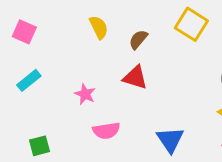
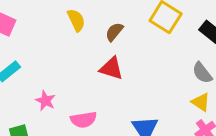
pink star: (85, 94) -> (45, 101), moved

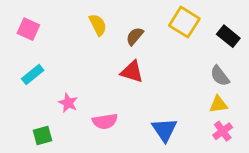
yellow triangle: (201, 102) -> (218, 104), turned -42

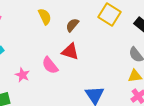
pink semicircle: (105, 121) -> (50, 65), moved, turned 60

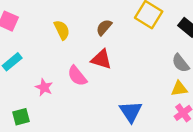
yellow semicircle: (45, 17) -> (62, 30), moved

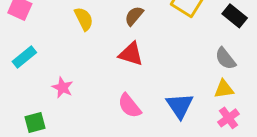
pink semicircle: (77, 76) -> (129, 106), moved
blue triangle: (131, 112) -> (180, 106), moved

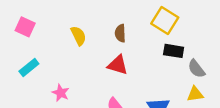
brown semicircle: (134, 16) -> (120, 33), turned -42
black rectangle: (235, 16) -> (174, 51), moved, turned -30

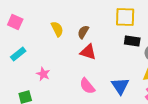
yellow square: (165, 21) -> (125, 17), turned -30
brown semicircle: (120, 33) -> (83, 32), moved, turned 32

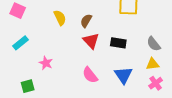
black rectangle: (132, 41) -> (118, 43), moved
red triangle: (88, 52) -> (91, 41), turned 30

